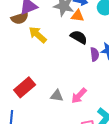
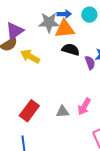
orange triangle: (78, 16) -> (65, 29), size x1.5

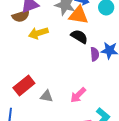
yellow arrow: (30, 56) -> (38, 33), turned -60
gray triangle: (63, 112) -> (47, 96), moved

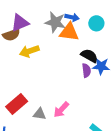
black semicircle: (79, 37) -> (89, 56), moved
pink arrow: (78, 95) -> (61, 110), moved

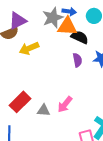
gray star: (55, 22) -> (53, 18), turned -30
black semicircle: (89, 56) -> (80, 37), moved
purple semicircle: (86, 70) -> (77, 60), moved

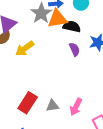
pink arrow: (65, 104) -> (76, 107), moved

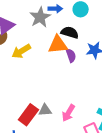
orange triangle: (57, 19) -> (58, 45), moved
red rectangle: (28, 103) -> (28, 115), moved

